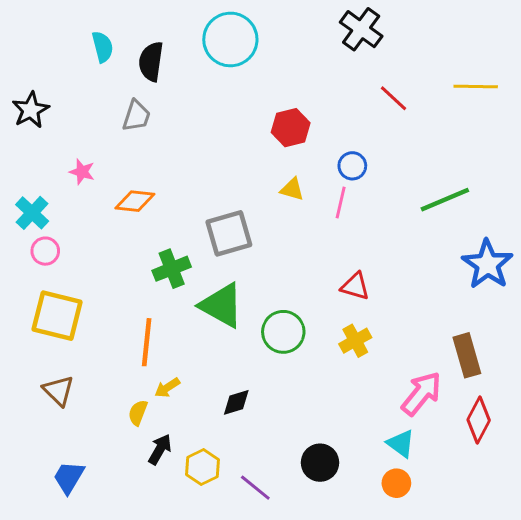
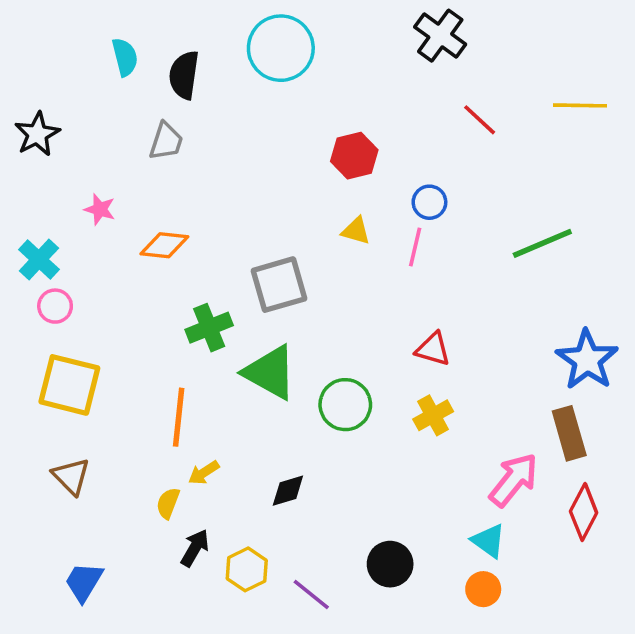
blue star: (487, 264) -> (587, 360), moved

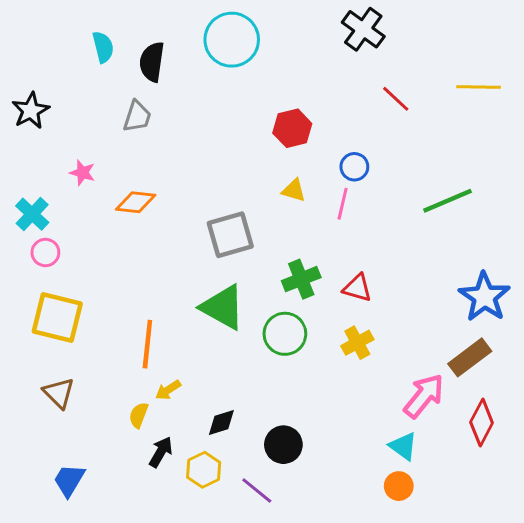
green cross: (209, 328) -> (301, 279), moved
brown rectangle: (569, 433) -> (470, 357), turned 69
black diamond: (288, 491) -> (221, 422), moved
black circle: (390, 564) -> (283, 445), moved

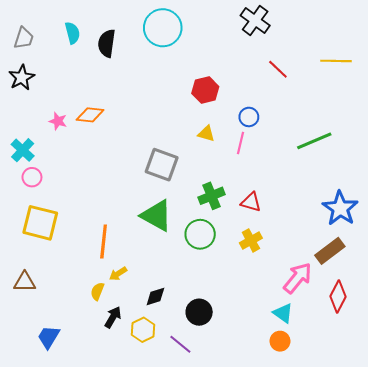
gray trapezoid: (137, 117) -> (24, 38), moved
orange diamond: (136, 202) -> (90, 115), moved
gray square: (230, 235) -> (162, 165), turned 36
brown triangle: (59, 393) -> (25, 282), moved, turned -45

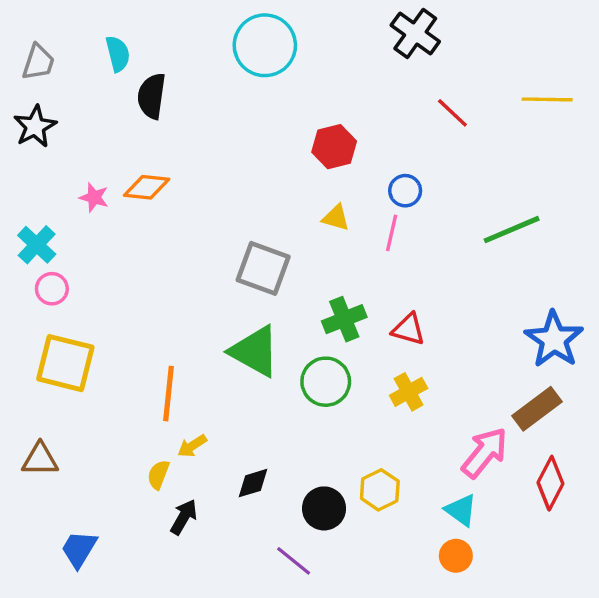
black semicircle: (107, 43) -> (152, 96), moved
yellow hexagon: (143, 330) -> (380, 490), moved

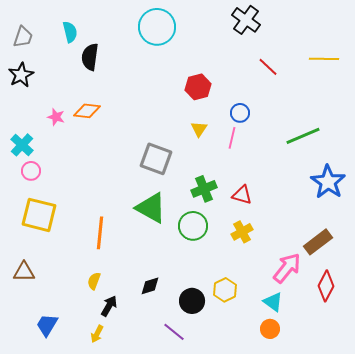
yellow triangle: (336, 218) -> (199, 129), turned 48
blue star: (554, 339) -> (328, 182), moved
yellow arrow: (192, 446) -> (97, 334), moved, turned -30

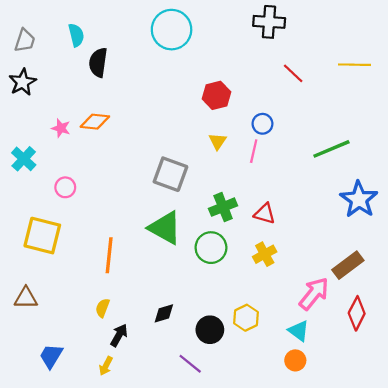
black cross: (246, 20) -> (269, 22), turned -32
pink circle: (31, 171) -> (65, 187), moved

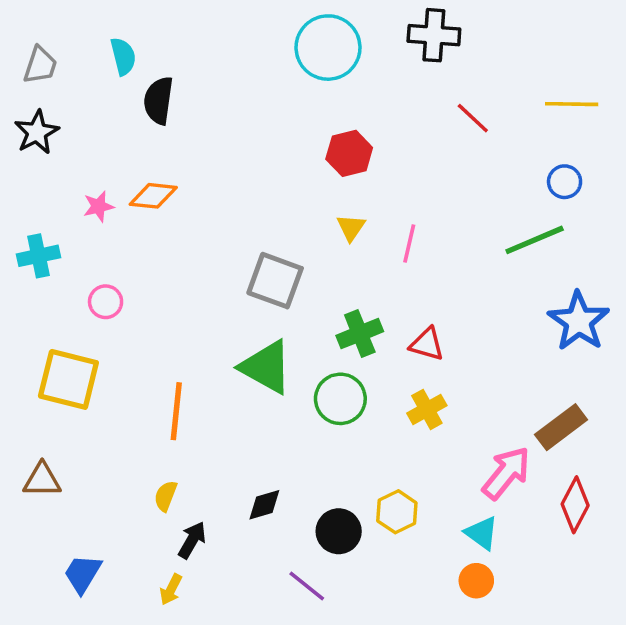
cyan circle: (172, 30) -> (328, 48), moved
blue circle: (262, 124) -> (565, 182), moved
pink star: (61, 128) -> (99, 206), turned -30
cyan cross: (24, 159) -> (38, 256), turned 35

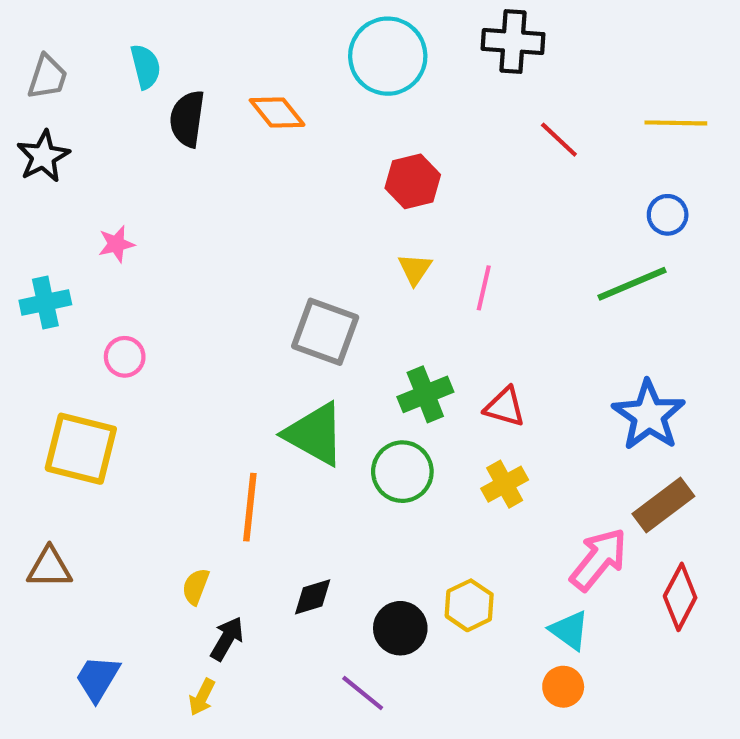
orange diamond: (153, 196) -> (277, 112), moved, turned 45
blue star: (579, 321) -> (649, 415), moved
orange line: (176, 411) -> (250, 507), moved

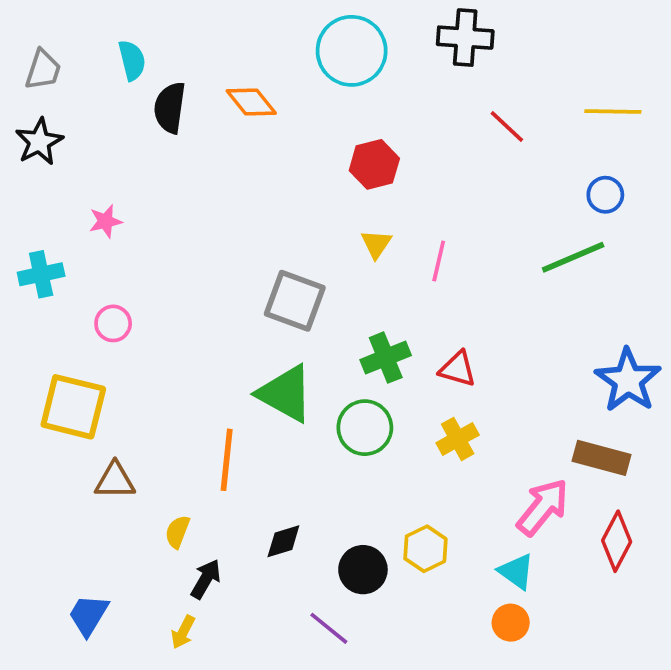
blue star: (649, 415) -> (628, 380), moved
brown rectangle: (663, 505) -> (602, 458), turned 52
brown triangle: (49, 568) -> (115, 481), moved

